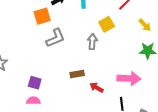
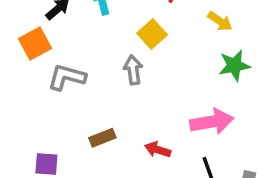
gray L-shape: (55, 38) -> (67, 77), turned -130
brown rectangle: (77, 74) -> (102, 138), moved

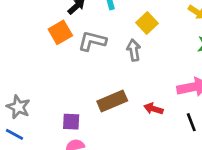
gray L-shape: (67, 77) -> (92, 41), moved
brown rectangle: (102, 138) -> (112, 101), size x1.5

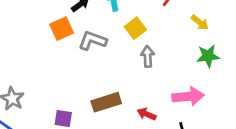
yellow square: (147, 23) -> (135, 28), moved
gray arrow: (134, 50) -> (148, 56), moved

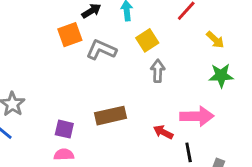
red arrow: (147, 114) -> (163, 132), moved

